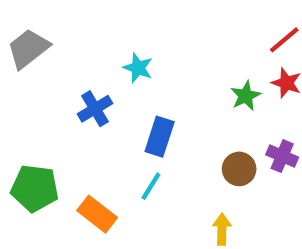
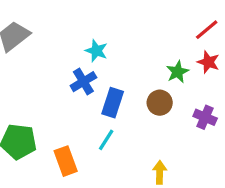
blue cross: (95, 109) -> (83, 82), moved
brown circle: (239, 169) -> (160, 103), moved
orange rectangle: (97, 214) -> (66, 161), turned 32

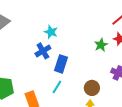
brown circle: (160, 103) -> (92, 88), moved

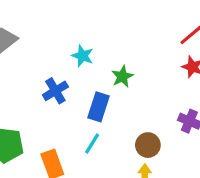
green star: (101, 45) -> (122, 77), moved
blue cross: (43, 51) -> (55, 91), moved

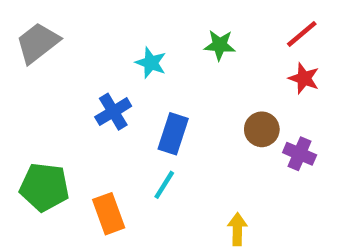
green star: (122, 77) -> (220, 45), moved, turned 30
brown circle: (148, 145) -> (262, 129), moved

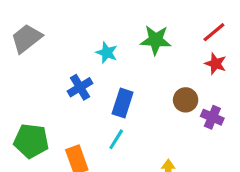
green star: (220, 45) -> (156, 40), size x1.4

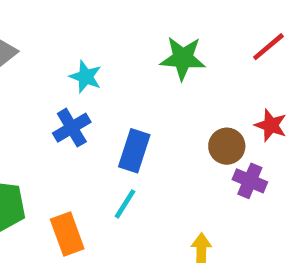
cyan star: (107, 53) -> (86, 77), moved
red star: (215, 64) -> (271, 125), moved
purple cross: (212, 117) -> (250, 181), moved

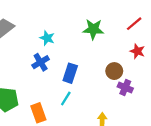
red star: (271, 125) -> (137, 51), moved

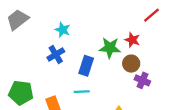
green star: (93, 29) -> (110, 48), moved
red star: (137, 51) -> (132, 40), moved
cyan line: (66, 99) -> (82, 92), turned 56

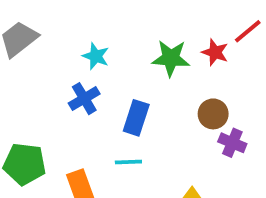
red star: (132, 40) -> (215, 52), moved
green star: (110, 48) -> (171, 58), moved

